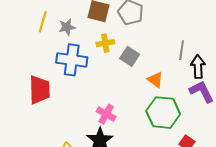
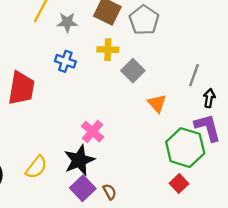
blue cross: (72, 60) -> (65, 61), size x0.6
black arrow: (198, 67) -> (209, 98), size x0.7
green hexagon: (163, 113) -> (185, 148), moved

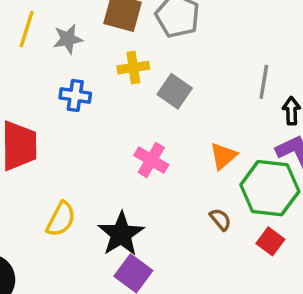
orange triangle: (157, 103) -> (223, 156), moved, turned 42
pink cross: (93, 132) -> (151, 160), moved
yellow semicircle: (36, 167) -> (61, 219), moved
brown semicircle: (110, 192) -> (220, 219), moved

